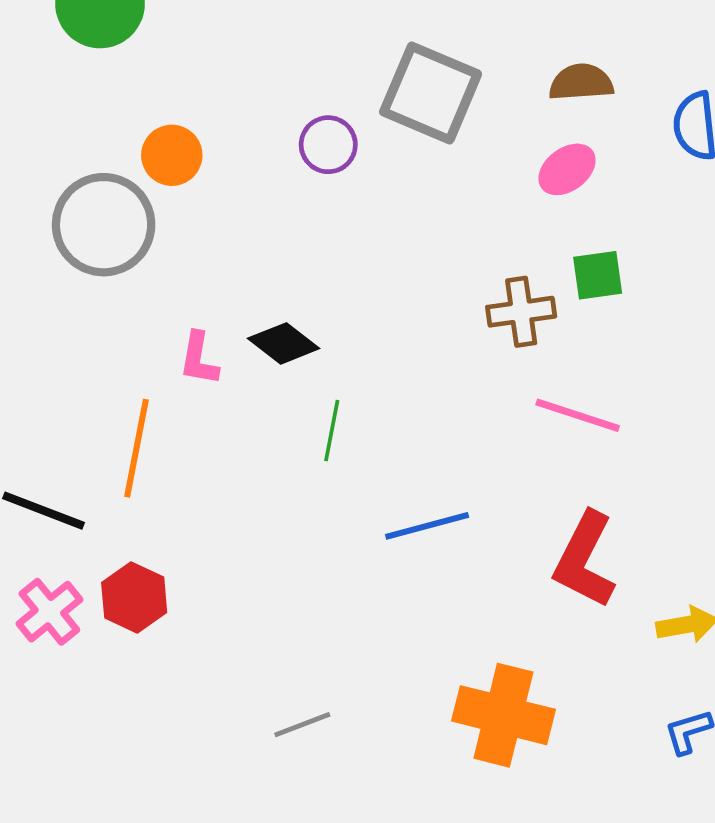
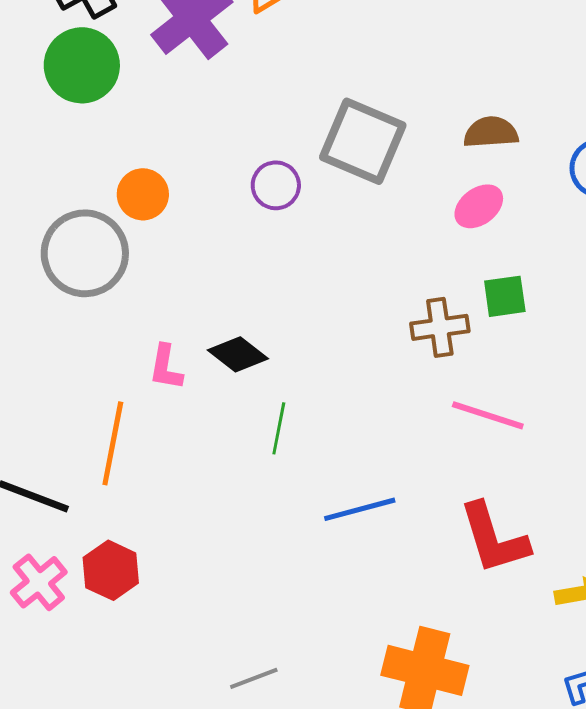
red L-shape: (585, 560) -> (494, 538), turned -44

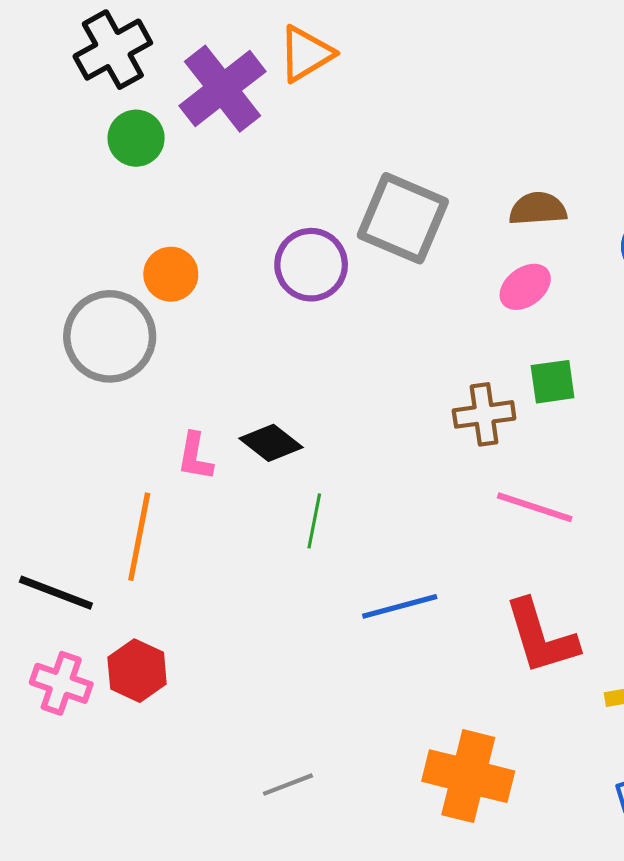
green circle: (82, 65) -> (136, 138), moved, size x0.7
purple circle: (276, 185) -> (311, 265), size x1.4
pink cross: (39, 582) -> (61, 683), turned -32

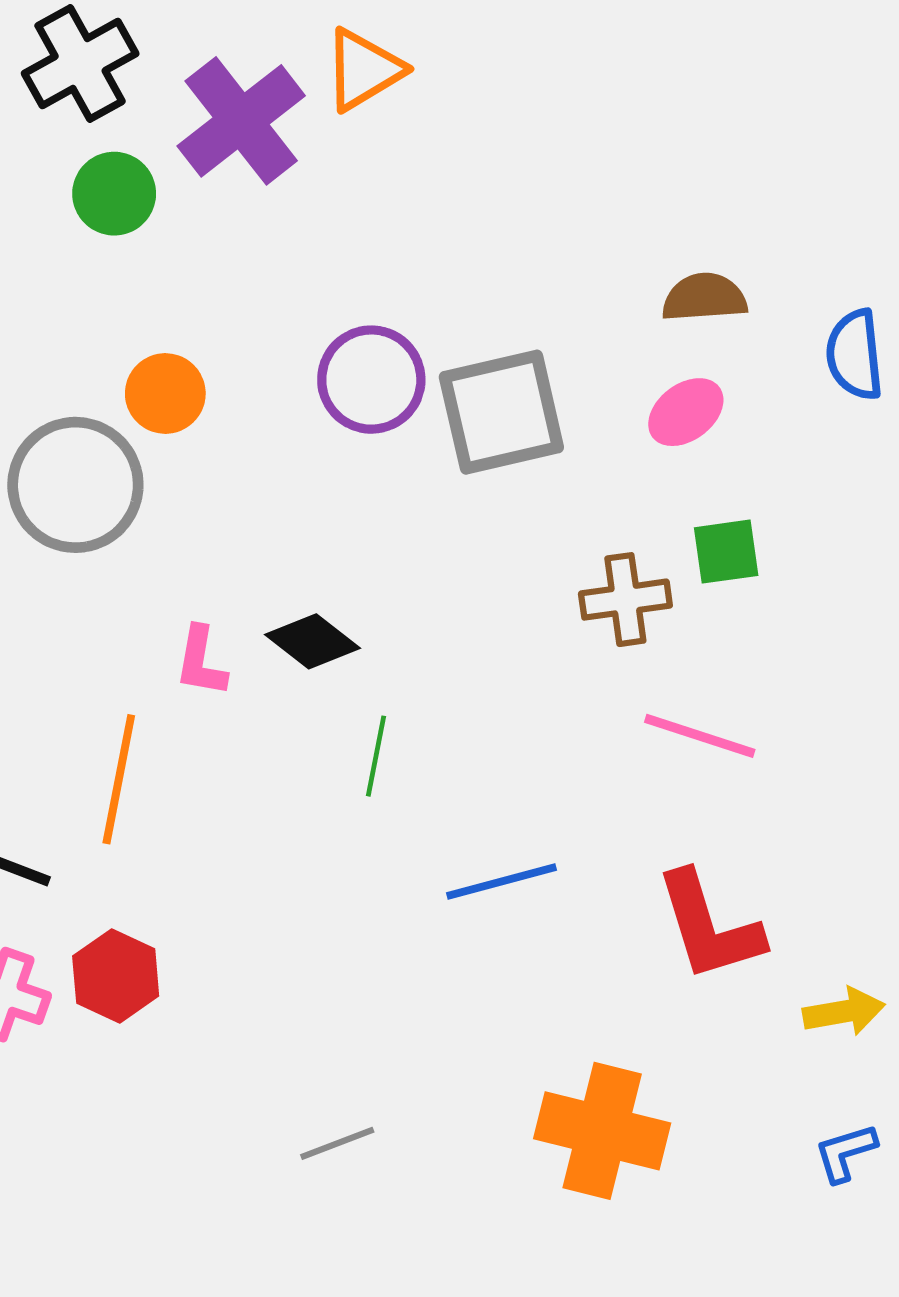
gray square: (403, 218) -> (501, 412), moved, turned -36

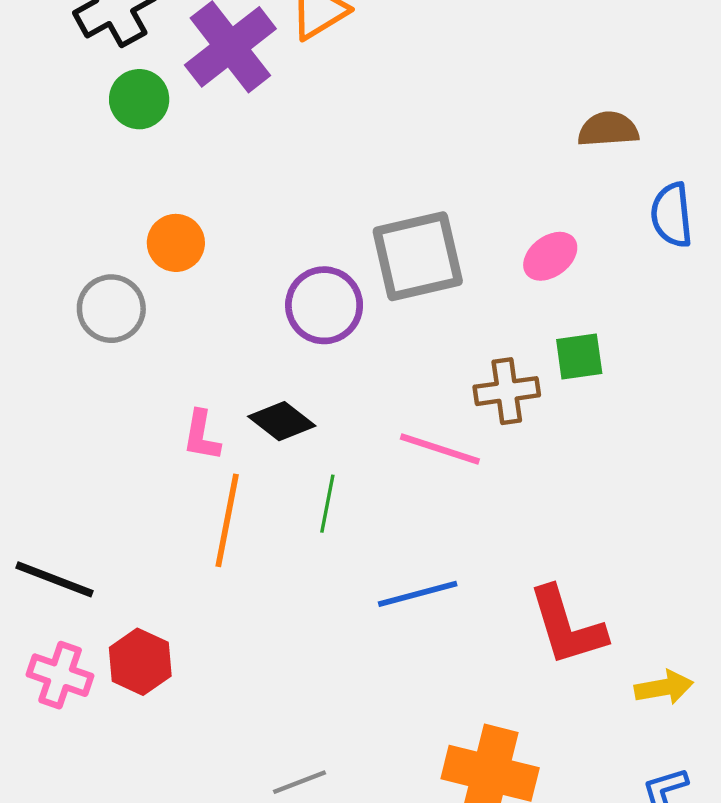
brown semicircle: (704, 297) -> (608, 129), moved
purple circle: (371, 380) -> (324, 305), moved
gray circle: (75, 485) -> (111, 309), size x0.7
pink line: (700, 736) -> (440, 449), moved
orange line: (119, 779) -> (227, 520), moved

